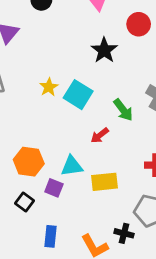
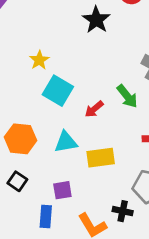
cyan square: (78, 95) -> (58, 91), moved
green arrow: (123, 110) -> (127, 96), moved
purple square: (54, 188) -> (62, 190), moved, turned -30

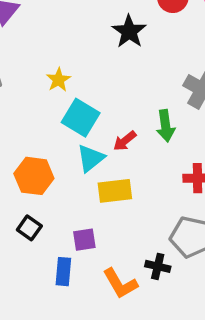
green arrow: (127, 96) -> (166, 126), turned 30
cyan triangle: (66, 142) -> (91, 158), moved, turned -30
yellow rectangle: (101, 158) -> (115, 191), moved

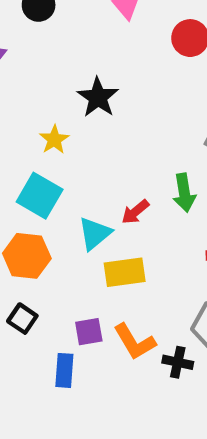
black star: (129, 31) -> (98, 97), moved
cyan square: (81, 118) -> (40, 196), moved
orange L-shape: (120, 283) -> (135, 342), moved

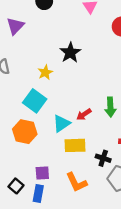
black square: (22, 319) -> (16, 186), moved
purple square: (89, 332) -> (42, 173), moved
black cross: (178, 362) -> (103, 158), moved

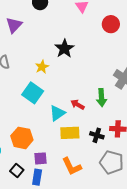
red arrow: (84, 114) -> (78, 105), turned 64
orange hexagon: (25, 132) -> (22, 138), moved
black cross: (103, 158) -> (97, 135), moved

